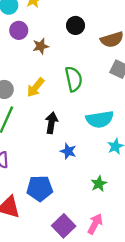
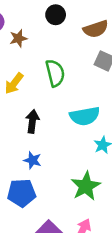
blue star: (68, 151) -> (33, 160), moved
green star: (99, 184) -> (86, 186), size x1.6

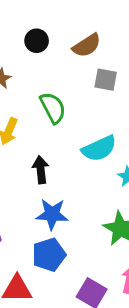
blue star: (33, 160) -> (52, 214), size x1.5

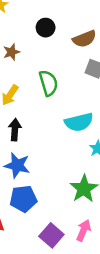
black arrow: (41, 170) -> (15, 130), moved
blue star: (52, 214) -> (17, 165), moved

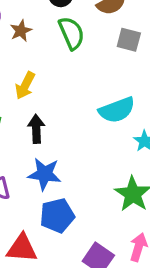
green semicircle: (48, 83) -> (72, 33), moved

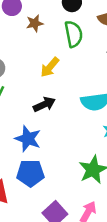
yellow arrow: (25, 86) -> (50, 67), moved
black arrow: (36, 129) -> (44, 104), moved, turned 55

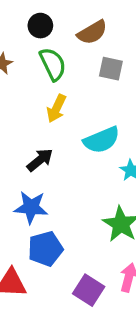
yellow arrow: (50, 67) -> (56, 108), moved

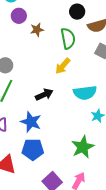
black circle: (40, 26) -> (77, 12), moved

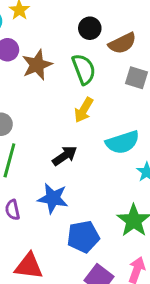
brown star: (37, 30) -> (37, 65), size x1.5
blue pentagon: (33, 149) -> (83, 237), moved

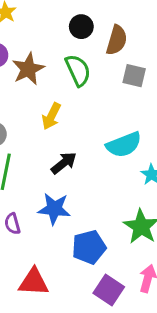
brown semicircle: (122, 43) -> (117, 40), turned -44
yellow arrow: (84, 110) -> (51, 116), moved

